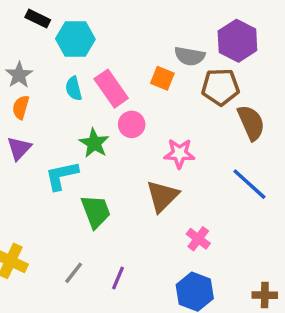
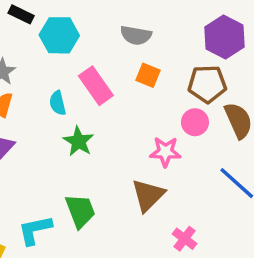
gray semicircle: (190, 56) -> (136, 35), moved
cyan semicircle: (74, 89) -> (58, 103), moved
pink circle: (132, 124) -> (195, 122), moved
cyan L-shape: (62, 176) -> (35, 230), moved

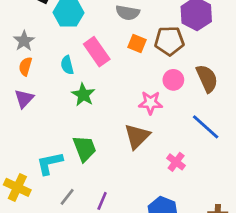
brown pentagon: (207, 84) -> (169, 41), moved
pink cross: (185, 239) -> (176, 162), moved

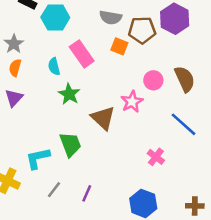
brown pentagon: (169, 41) -> (142, 30), moved
pink star: (150, 103) -> (132, 102), turned -30
brown triangle: (137, 136) -> (103, 118), moved, turned -32

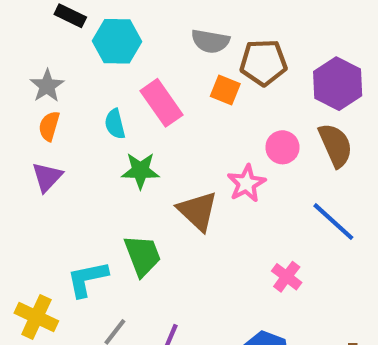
purple hexagon: (175, 19) -> (338, 84), moved
green star: (69, 94) -> (140, 171), turned -30

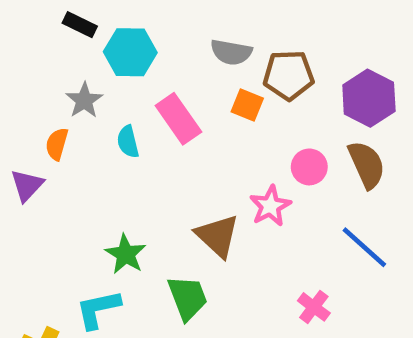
gray star: (47, 86) -> (84, 100), moved
green star: (140, 171) -> (126, 254), moved, turned 30
purple triangle: (47, 177) -> (27, 185), moved
green trapezoid: (142, 256) -> (188, 298), moved

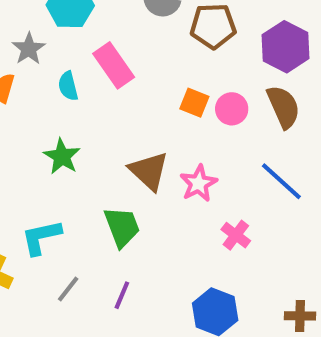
orange square: (247, 105) -> (194, 103), moved
pink star: (270, 206) -> (199, 183), moved
green star: (126, 254) -> (62, 156), moved

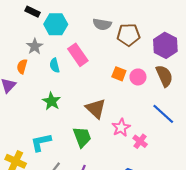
pink star: (199, 183) -> (121, 128), moved

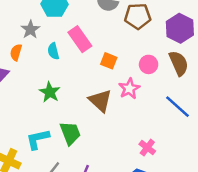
orange square: (119, 74) -> (109, 61), moved
pink star: (121, 128) -> (129, 89), moved
green trapezoid: (82, 137) -> (70, 133), moved
pink cross: (140, 141) -> (147, 148), moved

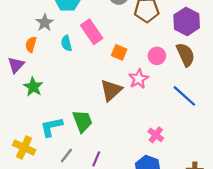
green star: (50, 92) -> (33, 87), moved
brown triangle: (100, 101) -> (111, 90), turned 35

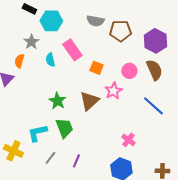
green star: (33, 87) -> (57, 101), moved

